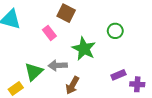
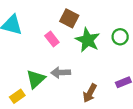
green star: (84, 49) -> (88, 40), moved
brown arrow: (72, 85) -> (90, 93), moved

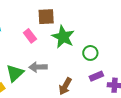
brown square: (69, 18) -> (46, 17), turned -30
green circle: (120, 37) -> (90, 53), moved

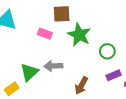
pink rectangle: (30, 36) -> (45, 34), turned -32

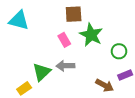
pink rectangle: (45, 34) -> (64, 40), moved, turned 40
brown arrow: (81, 86) -> (105, 85), moved, turned -90

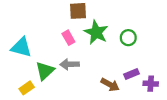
cyan triangle: (19, 20) -> (21, 47), moved
green circle: (119, 51) -> (128, 38), moved

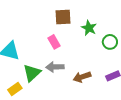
green star: (96, 32) -> (89, 28), moved, size x0.7
brown arrow: (110, 85) -> (82, 77), moved, turned 132

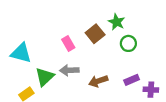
brown square: (63, 17) -> (95, 34), moved, turned -36
green star: (89, 28) -> (117, 22), moved

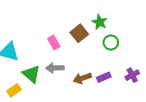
green triangle: (45, 77) -> (31, 74), turned -36
purple rectangle: (132, 80) -> (104, 77), moved
purple cross: (151, 90) -> (132, 75), moved, turned -32

